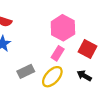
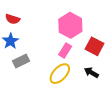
gray rectangle: (26, 71) -> (21, 61), moved

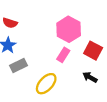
yellow ellipse: (60, 74) -> (46, 84), moved

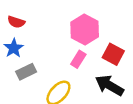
black arrow: (90, 77) -> (109, 85), size x1.6

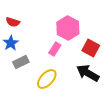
pink rectangle: (78, 59) -> (55, 49), moved

